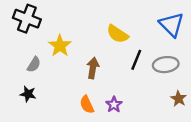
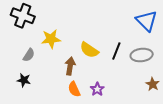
yellow semicircle: (117, 34) -> (89, 50), moved
yellow star: (60, 46) -> (51, 39), turned 30
brown arrow: (93, 68) -> (70, 66), moved

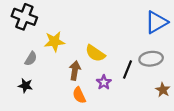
blue triangle: (147, 21) -> (156, 22), turned 45
black line: (116, 51) -> (127, 69), moved
purple star: (97, 89) -> (104, 82), moved

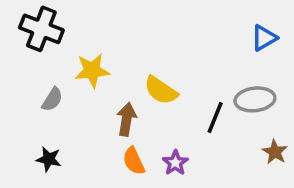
blue triangle: (156, 22) -> (264, 38), size x0.7
purple star: (104, 82) -> (175, 163), moved
black star: (25, 86) -> (49, 159), moved

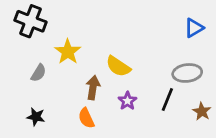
yellow star: (92, 70) -> (68, 52), turned -30
black line: (215, 118) -> (167, 100), moved
orange semicircle: (134, 161) -> (86, 118), moved
purple star: (175, 163) -> (127, 101), moved

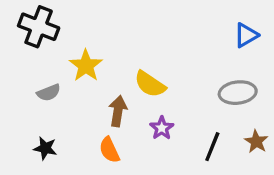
gray semicircle: (39, 73) -> (49, 93), turned 36
black line: (167, 100) -> (212, 147), moved

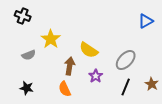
black cross: (39, 27) -> (23, 16), size x0.7
gray ellipse: (238, 93) -> (126, 60), moved, turned -40

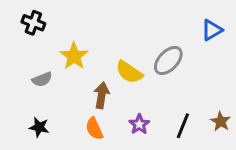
gray ellipse: (126, 60) -> (168, 60), moved
purple star: (96, 76) -> (139, 124), moved

